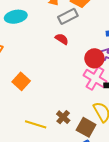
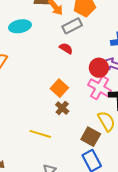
orange square: (21, 81) -> (59, 88), moved
brown cross: (63, 117) -> (62, 108), moved

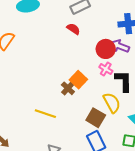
orange square: (59, 88) -> (78, 80), moved
pink cross: (100, 88) -> (106, 69), size x0.6

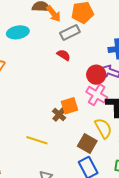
pink cross: (106, 69) -> (97, 95), size x1.5
orange square: (78, 80) -> (69, 106), turned 30

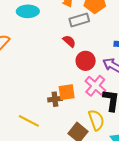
red circle: (96, 75) -> (86, 61), moved
brown cross: (59, 115) -> (55, 99), turned 32

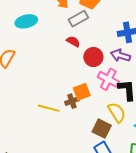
yellow line: (29, 121) -> (49, 108), moved

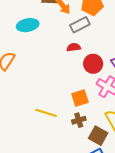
red semicircle: (73, 41) -> (74, 47), turned -40
brown cross: (72, 101) -> (79, 120), moved

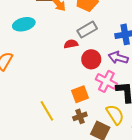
gray rectangle: (80, 25) -> (87, 30), moved
yellow line: (46, 113) -> (47, 111), turned 45

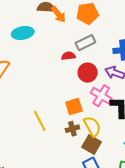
yellow semicircle: (115, 115) -> (92, 126), moved

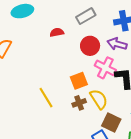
red semicircle: (68, 56) -> (57, 32), moved
brown square: (92, 144) -> (111, 123), moved

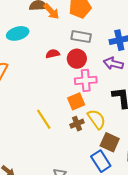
gray rectangle: (86, 16) -> (81, 37), turned 42
red circle: (90, 46) -> (77, 59), moved
pink cross: (105, 68) -> (86, 80), moved, turned -30

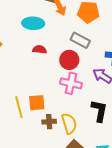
cyan ellipse: (18, 33) -> (33, 23), moved
red semicircle: (53, 54) -> (39, 49), moved
orange square: (76, 101) -> (37, 103), moved

